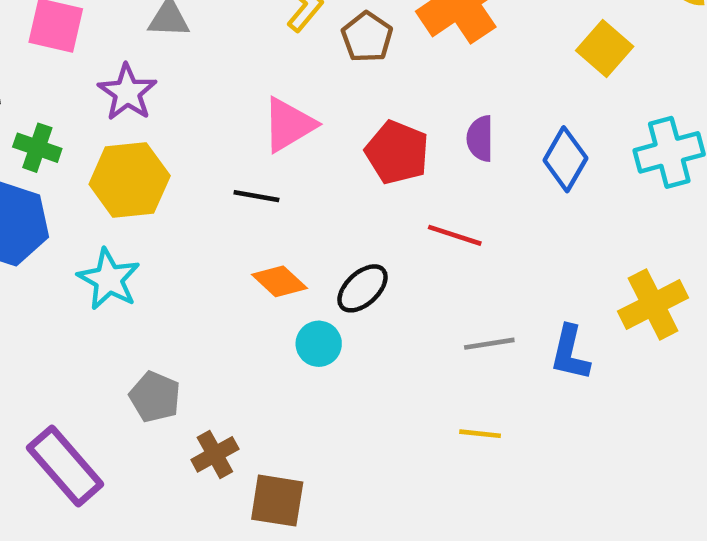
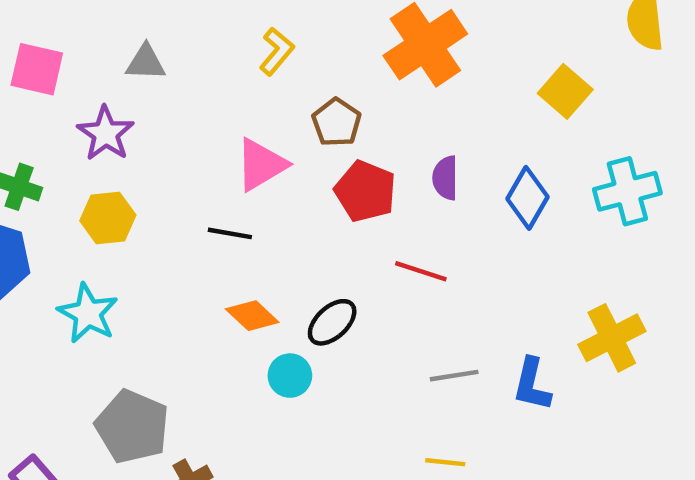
brown pentagon: (367, 37) -> (337, 122), moved
yellow hexagon: (130, 180) -> (108, 218), size x0.7
gray pentagon: (155, 397) -> (132, 427), size x1.5

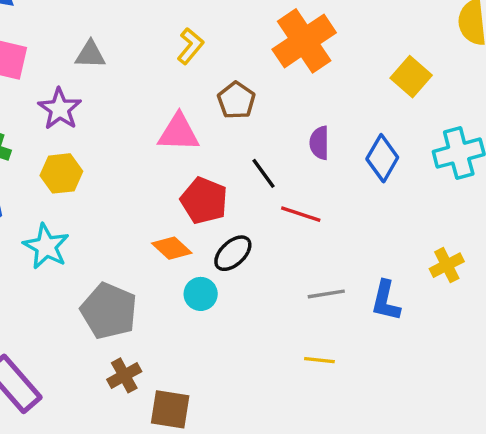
pink triangle: (261, 165) -> (179, 133), turned 33
red pentagon: (365, 191) -> (204, 201), moved
black line: (230, 233) -> (263, 173), moved, turned 44
yellow cross: (612, 338) -> (447, 265), size x0.7
gray pentagon: (132, 427) -> (109, 311), moved

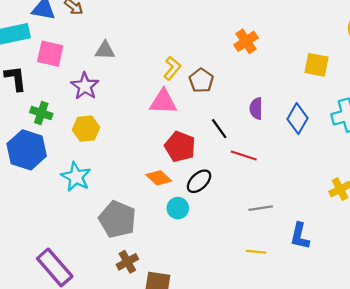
orange cross: (304, 41) -> (246, 41), size x0.6
yellow L-shape: (190, 46) -> (172, 68), moved
yellow square: (411, 77) -> (317, 65), turned -30
blue L-shape: (386, 301) -> (300, 236), moved

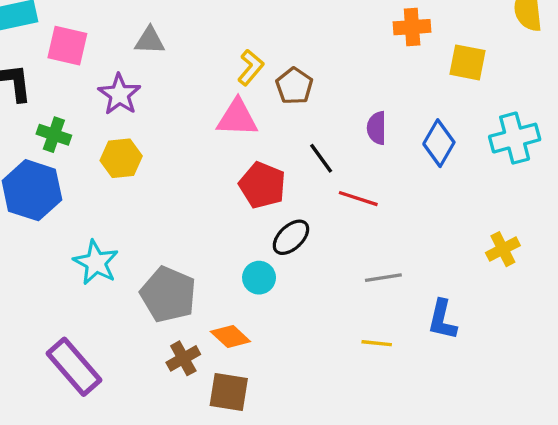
orange cross: (246, 41) -> (412, 27), moved, turned 30
cyan star: (76, 177) -> (96, 263), moved
orange diamond: (159, 178) -> (230, 337), moved

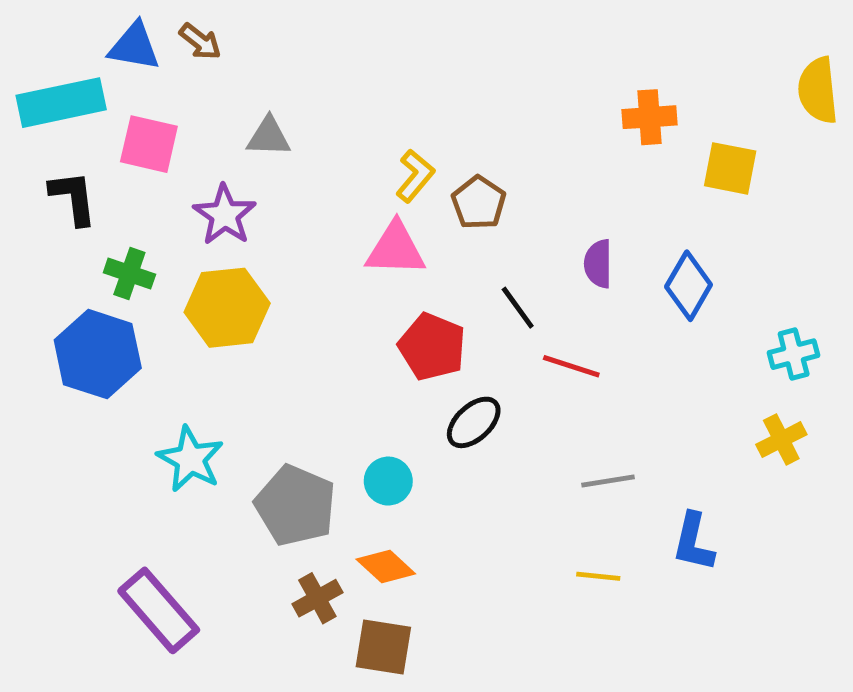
cyan cross: (515, 138) -> (794, 354), moved, size x0.7
yellow hexagon: (121, 158) -> (227, 308), size x1.4
cyan circle: (259, 278) -> (388, 481), moved

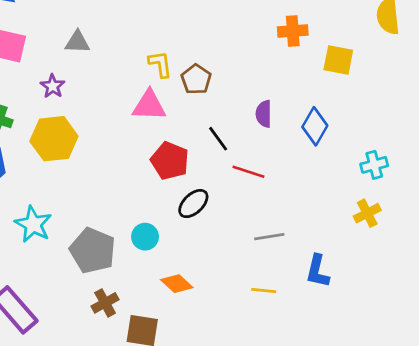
yellow L-shape: (415, 176) -> (160, 64), turned -48
purple star: (225, 215) -> (53, 86), size x0.7
orange diamond: (386, 566) -> (177, 284), moved

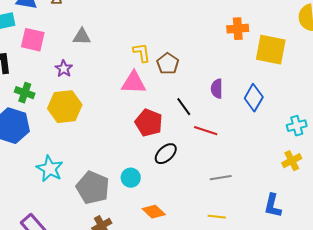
yellow square: (338, 60) -> (271, 50), size x1.4
blue L-shape: (318, 271) -> (273, 206), moved

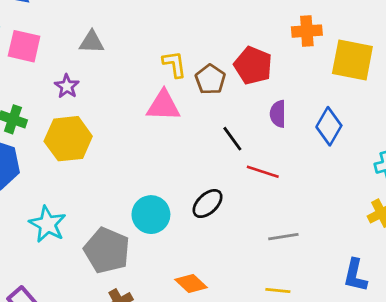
red pentagon: (149, 123) -> (253, 66), moved
cyan circle: (131, 178) -> (151, 215), moved, size x1.4

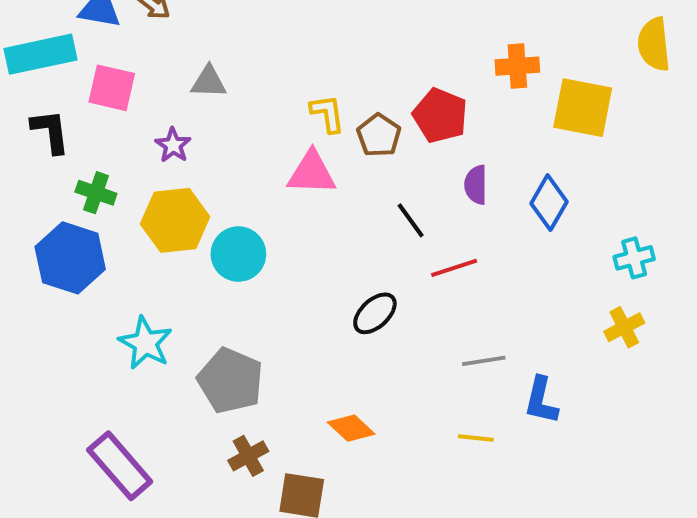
red line: (263, 172) -> (454, 268), turned -36
cyan circle: (151, 215) -> (238, 254), moved
blue L-shape: (355, 275) -> (541, 400), moved

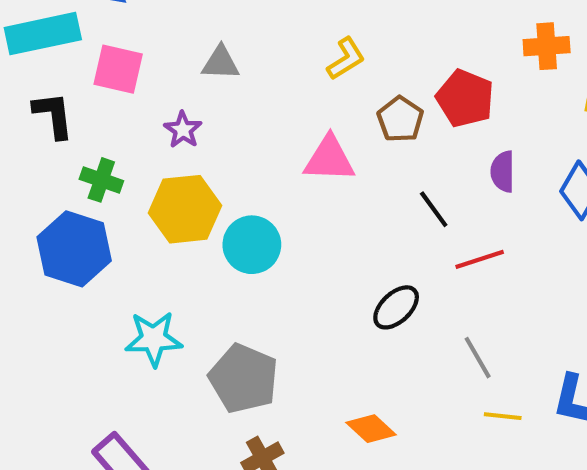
yellow L-shape: (327, 114) -> (346, 59), moved, turned 66
cyan star: (145, 343) -> (154, 339), turned -30
gray line: (484, 361) -> (478, 358), moved, turned 69
yellow line: (476, 438) -> (503, 416), moved

